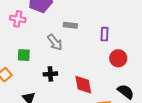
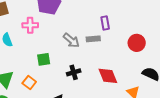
gray rectangle: (70, 25) -> (93, 39), moved
purple rectangle: (104, 34) -> (105, 23), moved

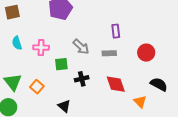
pink cross: (30, 25) -> (41, 48), moved
gray rectangle: (93, 39) -> (109, 53), moved
green square: (44, 59) -> (61, 64), moved

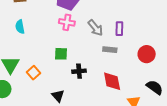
gray arrow: (81, 47) -> (95, 28), moved
pink cross: (41, 48) -> (67, 22), moved

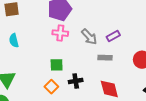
purple rectangle: (119, 29) -> (113, 36), turned 64
orange square: (34, 73) -> (51, 87), moved

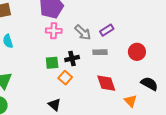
black cross: (76, 81) -> (72, 58), moved
orange square: (51, 87) -> (65, 78), moved

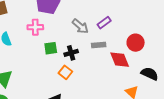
pink cross: (54, 31) -> (35, 27), moved
green square: (52, 63) -> (51, 48), moved
red diamond: (106, 83) -> (120, 60), moved

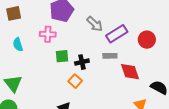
purple rectangle: (104, 23) -> (117, 34), size x1.5
gray arrow: (80, 26) -> (95, 24), moved
red circle: (136, 43) -> (147, 40), moved

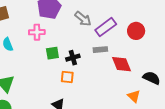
orange square: (75, 81) -> (67, 77), turned -32

